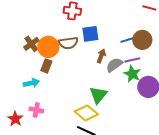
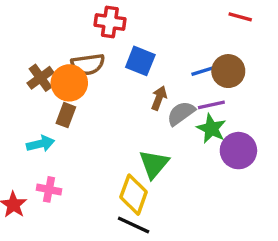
blue square: (90, 34) -> (140, 61), turned 30
brown semicircle: (68, 43) -> (88, 64), moved
yellow diamond: (86, 113) -> (134, 195), turned 70

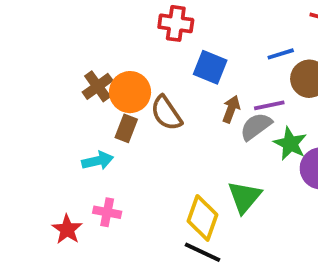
brown semicircle: (88, 64) -> (166, 113), moved, turned 64
blue line: (203, 71) -> (281, 54), moved
purple line: (211, 105) -> (269, 105), moved
green triangle: (154, 164) -> (244, 197), moved

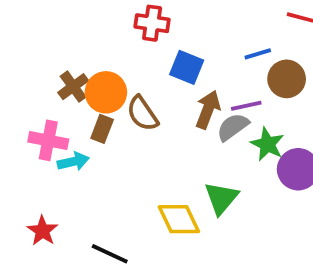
brown arrow: (231, 109) -> (208, 110), size x1.4
pink cross: (107, 212) -> (48, 140), moved, size x1.4
yellow diamond: (203, 218) -> (179, 219), turned -45
black line: (203, 252) -> (110, 254), moved

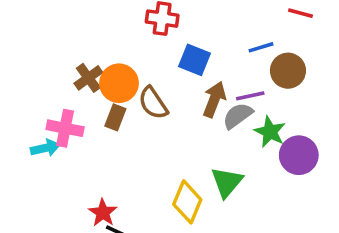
cyan arrow: (73, 162) -> (45, 148), moved
yellow diamond: (179, 219) -> (187, 202), turned 48
red star: (42, 231) -> (103, 213), moved

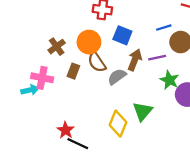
orange circle: (119, 83) -> (89, 42), moved
gray semicircle: (238, 116) -> (117, 77), moved

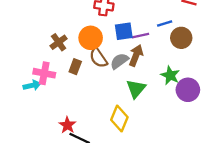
blue square: (122, 35) -> (124, 31), turned -30
purple line: (157, 58) -> (140, 36), moved
gray semicircle: (117, 77) -> (119, 61), moved
green triangle: (143, 111) -> (136, 89), moved

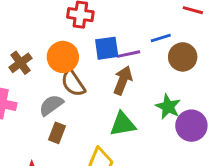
gray semicircle: (119, 61) -> (51, 105), moved
brown rectangle: (75, 67) -> (57, 133), moved
green triangle: (136, 89) -> (123, 124), turned 40

